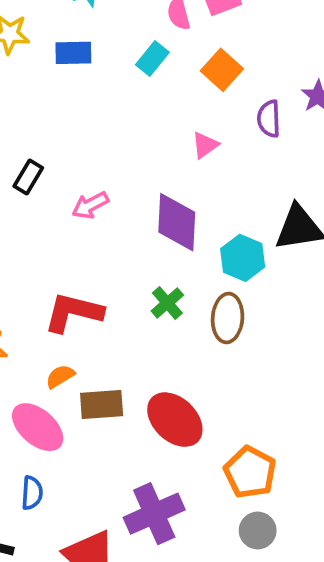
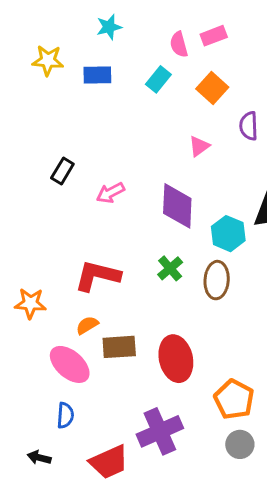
red ellipse: (175, 420) -> (176, 359), turned 33

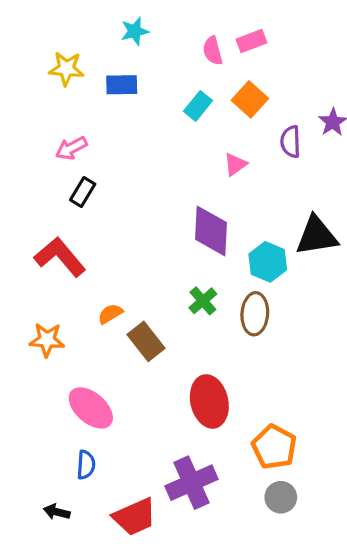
cyan rectangle: (158, 79) -> (198, 106), moved
pink arrow: (110, 193) -> (71, 148), moved
red L-shape: (97, 276) -> (60, 257), moved, turned 36
orange semicircle: (87, 325) -> (110, 314), moved
brown rectangle: (119, 347) -> (146, 341), moved, turned 56

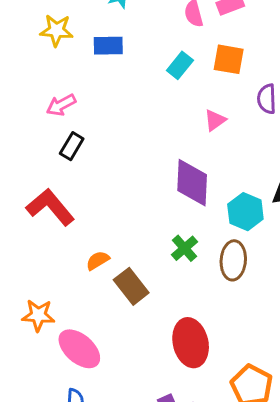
orange square: (250, 99) -> (229, 59), turned -32
orange star: (47, 340) -> (38, 315), moved

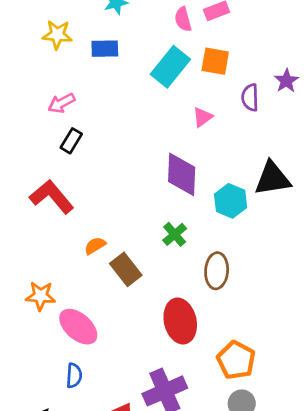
cyan rectangle: (180, 65) -> (170, 67), size x1.6
brown ellipse: (233, 260) -> (217, 271), moved

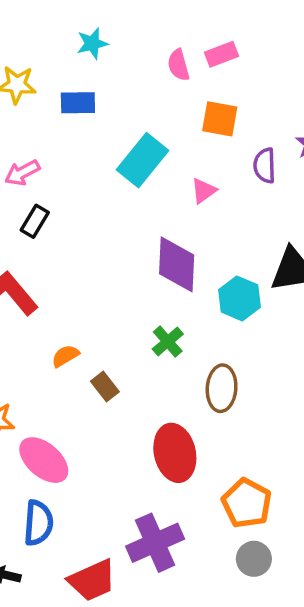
cyan rectangle: (170, 67) -> (143, 160), moved
brown rectangle: (126, 269) -> (105, 386), size x0.7
blue semicircle: (74, 376) -> (38, 523), size x1.4

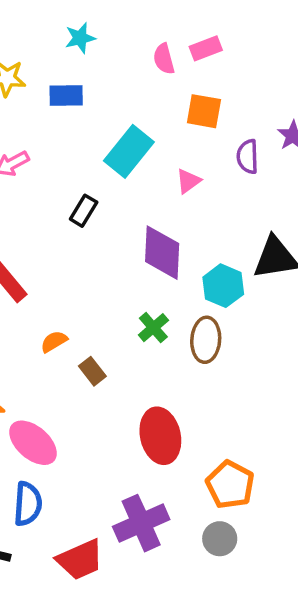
black rectangle: (35, 221) -> (84, 211), moved
brown ellipse: (222, 388) -> (206, 340), moved
gray circle: (254, 559) -> (220, 539), moved

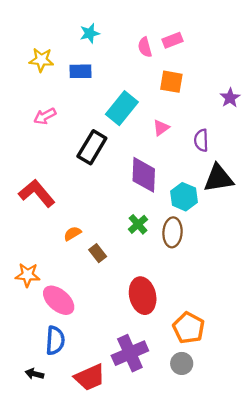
purple semicircle: (248, 157) -> (201, 140), moved
black rectangle: (84, 211) -> (92, 147), size x1.6

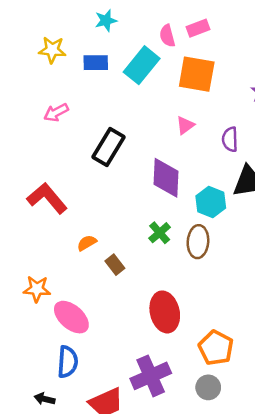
orange square: (171, 82) -> (197, 74), size x1.4
cyan rectangle: (122, 108) -> (142, 65), moved

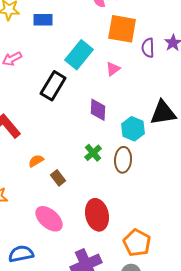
cyan rectangle: (142, 65) -> (79, 55), moved
purple semicircle: (230, 139) -> (148, 48), moved
purple diamond: (166, 178) -> (98, 110), size x0.7
pink ellipse: (71, 317) -> (49, 219), moved
blue semicircle: (68, 362) -> (21, 254), turned -105

